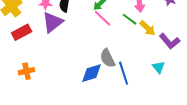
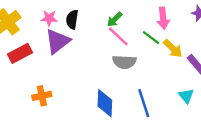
gray semicircle: (108, 58) -> (124, 62), moved, turned -60
orange cross: (27, 71) -> (42, 96), moved
blue diamond: (92, 73) -> (105, 103), turned -70

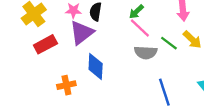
green line: (151, 38) -> (169, 43), moved
blue diamond: (105, 103) -> (96, 66), moved

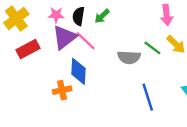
green arrow: (136, 12) -> (102, 16), moved
pink line: (140, 28) -> (86, 41), moved
orange cross: (66, 85) -> (62, 90), moved

